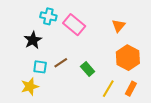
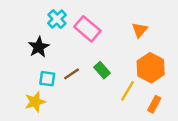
cyan cross: (48, 16) -> (57, 19), turned 35
green rectangle: (88, 69) -> (102, 70), moved
yellow line: (108, 89) -> (128, 91), moved

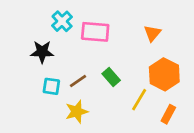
pink rectangle: (87, 29) -> (95, 32), turned -35
black star: (39, 47) -> (42, 52), turned 30
yellow star: (35, 102) -> (77, 112), moved

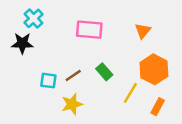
cyan cross: (62, 21) -> (33, 18), moved
black star: (42, 52) -> (22, 43), moved

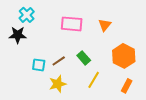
orange triangle: (143, 31) -> (105, 25), moved
yellow line: (130, 93) -> (94, 80), moved

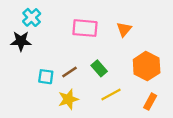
yellow line: (94, 80) -> (111, 94), turned 30

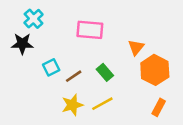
orange triangle: (124, 29) -> (136, 47), moved
cyan square: (46, 77) -> (51, 67), moved, turned -35
yellow line: (111, 94) -> (102, 104), moved

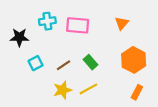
cyan cross: (34, 19) -> (47, 21), moved, turned 35
orange triangle: (136, 47) -> (122, 23), moved
cyan square: (51, 67) -> (36, 63), moved

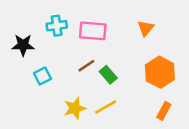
brown line: (64, 65) -> (86, 66), moved

